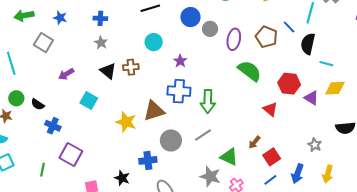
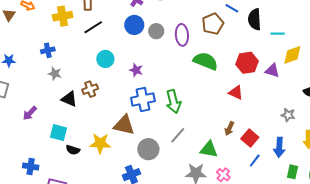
brown pentagon: (266, 37) -> (213, 24), turned -30
black semicircle: (38, 104) -> (73, 150), moved
brown triangle: (154, 111) -> (124, 125), turned 45

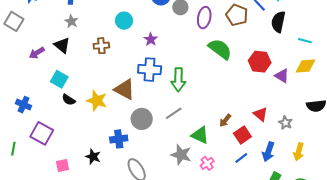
brown pentagon: (213, 24) -> (237, 15), turned 30
cyan line: (278, 34) -> (305, 41), moved
red triangle: (236, 92) -> (260, 114), moved
black triangle: (69, 99) -> (62, 45), moved

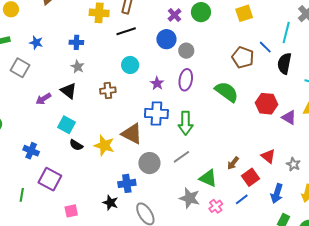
purple ellipse: (204, 18) -> (186, 80), moved
black star: (93, 157) -> (110, 203), moved
blue line: (241, 158) -> (242, 199), moved

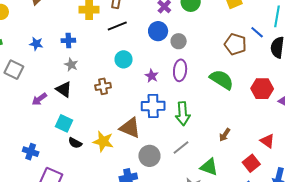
blue star: (36, 43) -> (36, 44), moved
brown arrow: (233, 163) -> (225, 135), moved

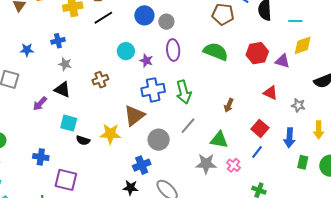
cyan circle: (124, 59) -> (126, 51), moved
brown triangle: (130, 128) -> (134, 116), turned -50
red triangle: (267, 141) -> (270, 93), moved

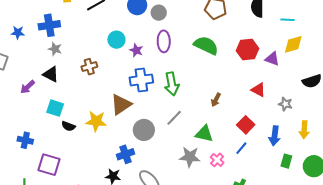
blue cross: (58, 41) -> (49, 25), size x1.5

